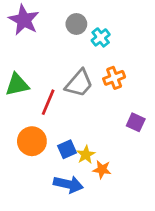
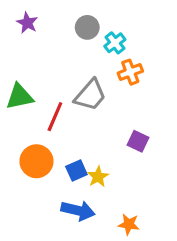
purple star: (24, 20) -> (27, 23), size x0.6
orange cross: (114, 78) -> (130, 72), moved
purple square: (136, 122) -> (138, 141), moved
orange star: (102, 169) -> (129, 224), moved

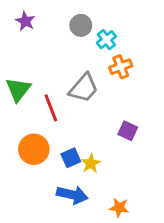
green triangle: (20, 97) -> (18, 89), turned -40
red line: (55, 117) -> (51, 108), turned -44

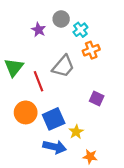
purple star: (25, 21) -> (39, 30), moved
blue square: (71, 158) -> (54, 119), size x1.5
yellow star: (91, 163) -> (76, 132), moved

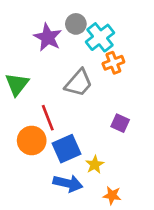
purple star: (39, 30) -> (48, 37), size x1.5
cyan cross: (80, 30) -> (100, 37), size x1.5
red line: (39, 81) -> (48, 118), moved

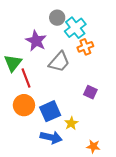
purple star: (48, 37) -> (36, 41), moved
red line: (48, 118) -> (26, 78), moved
orange star: (112, 195) -> (93, 146), moved

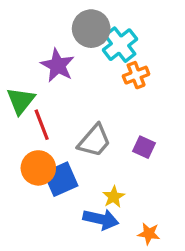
gray circle: (57, 18) -> (91, 29), size x1.5
gray trapezoid: (59, 62) -> (94, 141), moved
blue square: (50, 111) -> (61, 179), moved
blue arrow: (51, 137) -> (101, 219), moved

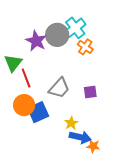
gray circle: (91, 29) -> (57, 35), moved
orange cross: (136, 75) -> (85, 47), turned -35
purple square: (144, 147) -> (90, 92), turned -32
blue arrow: (101, 219) -> (80, 137), moved

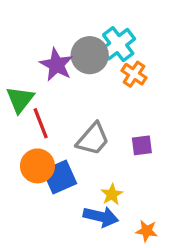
blue arrow: (80, 137) -> (101, 217), moved

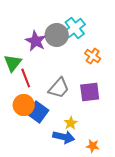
orange cross: (134, 74) -> (93, 56), moved
purple square: (142, 145) -> (90, 92), size x1.5
blue square: (60, 177) -> (38, 112), turned -30

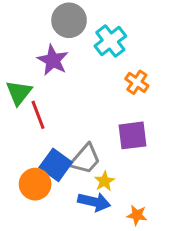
gray circle: (57, 35) -> (69, 20), moved
gray trapezoid: (59, 88) -> (85, 159), moved
orange circle: (24, 105) -> (35, 184), moved

